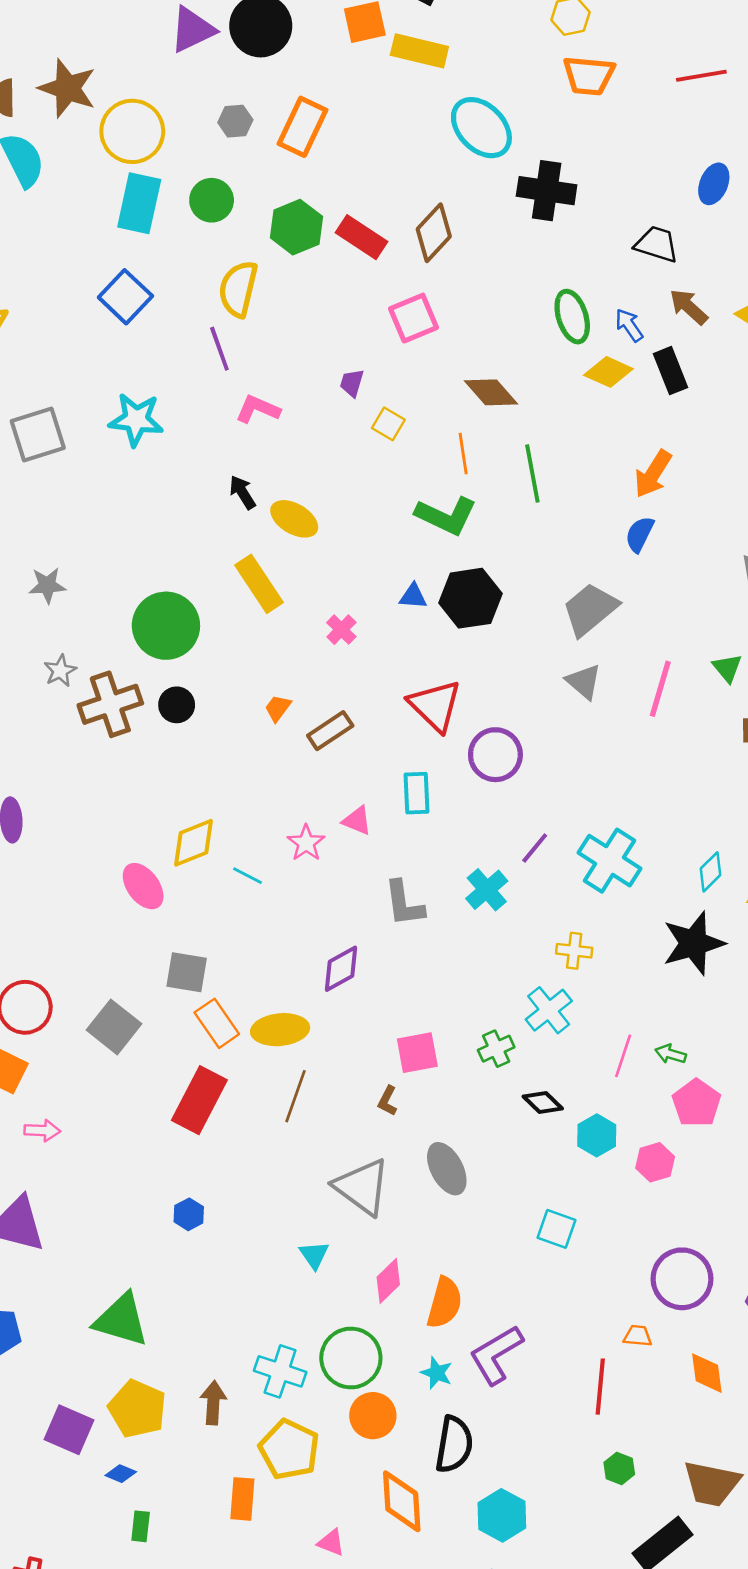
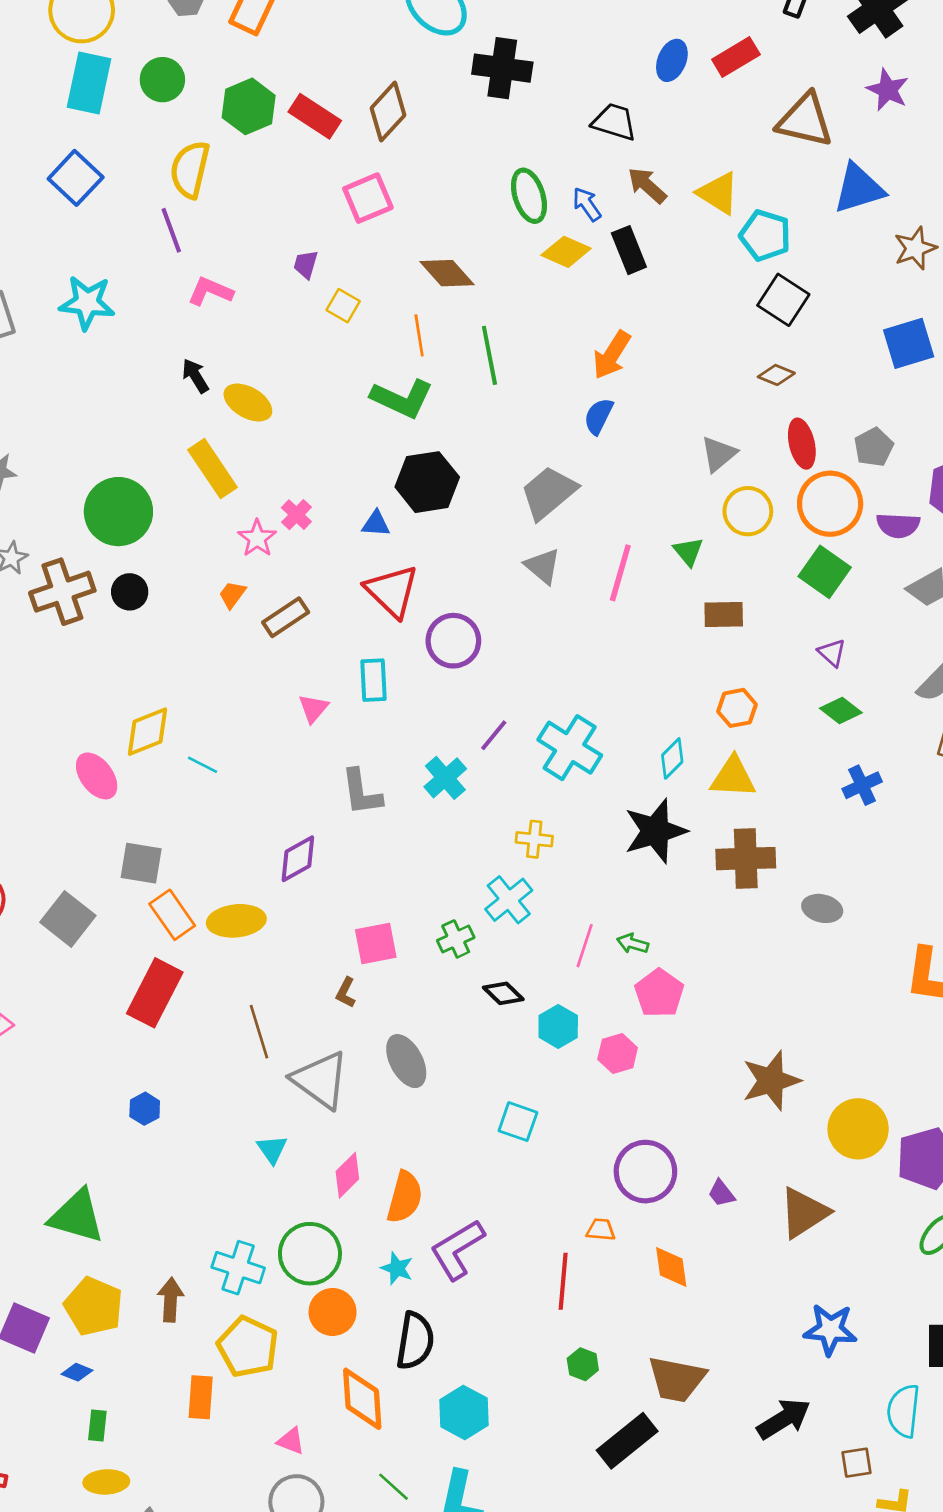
blue triangle: (413, 596) -> (376, 524), moved
pink triangle: (357, 821) -> (313, 708), turned 48
pink star: (306, 843) -> (257, 538), moved
brown line: (295, 1096) -> (259, 1032), moved, turned -36

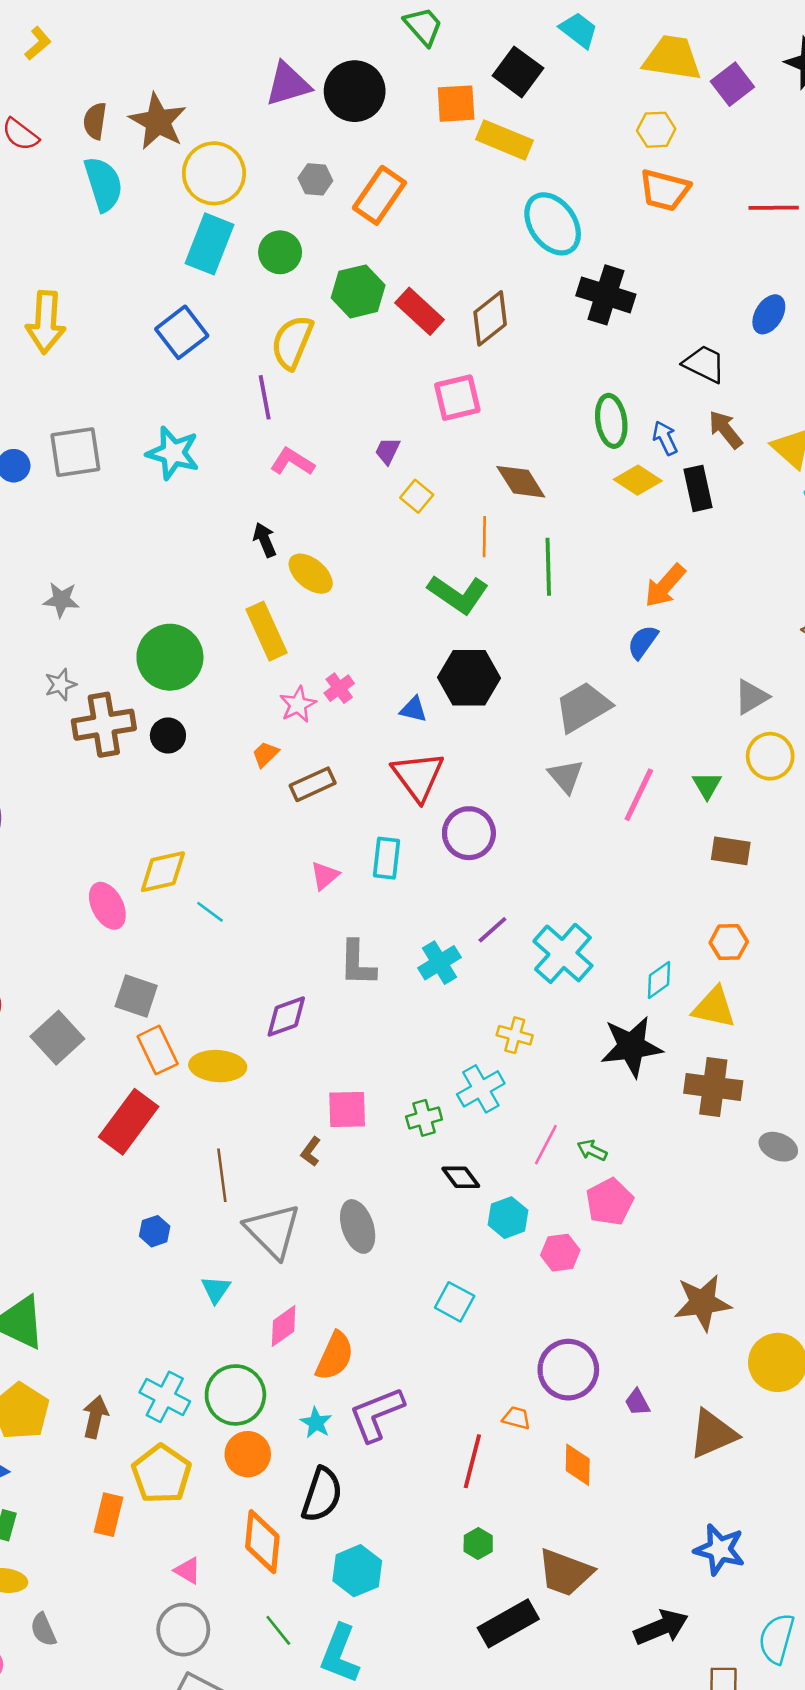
blue hexagon: (145, 1109) -> (155, 1231), moved

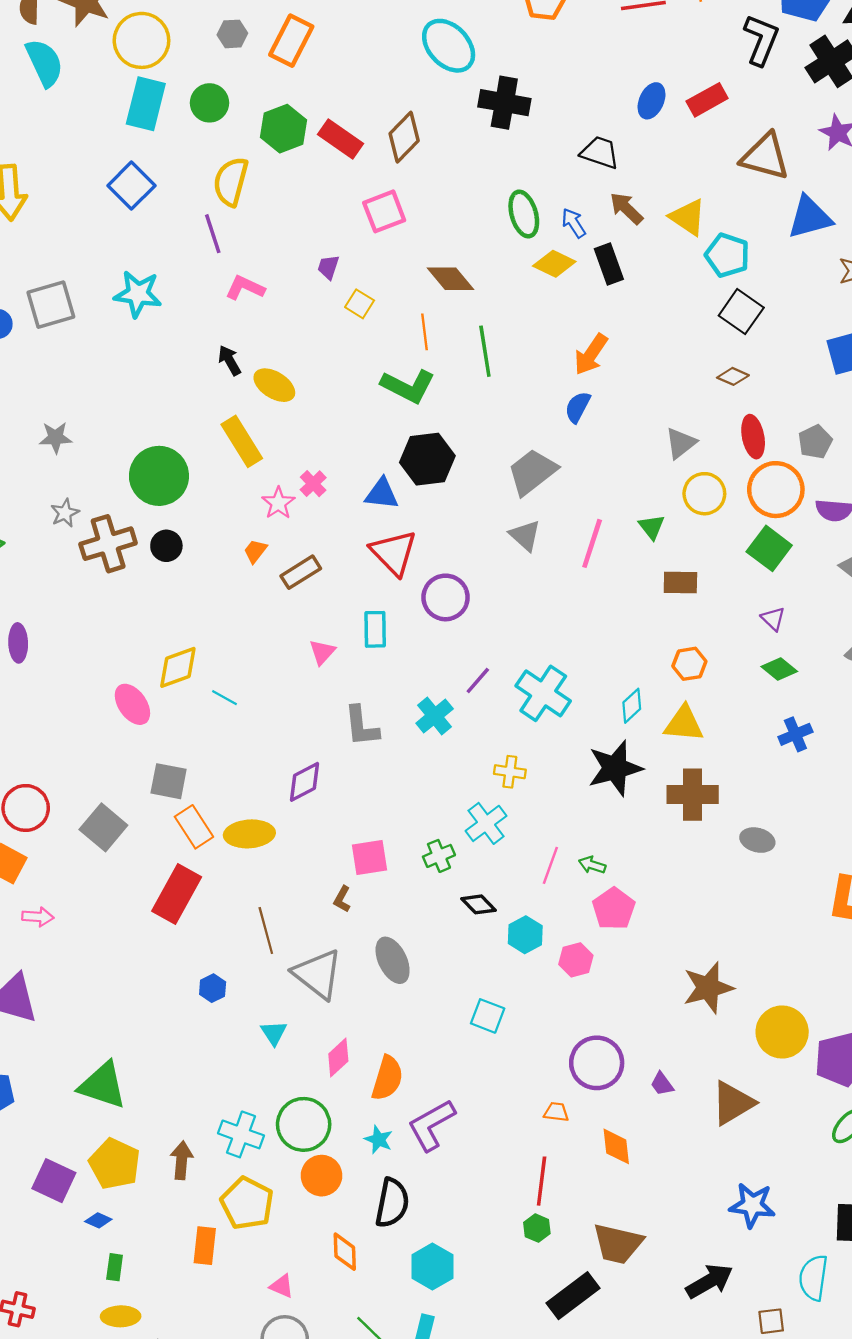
blue triangle: (413, 709) -> (382, 494), size x1.4
red line: (472, 1461) -> (542, 1181), moved
orange diamond: (262, 1542) -> (345, 1252), size x0.7

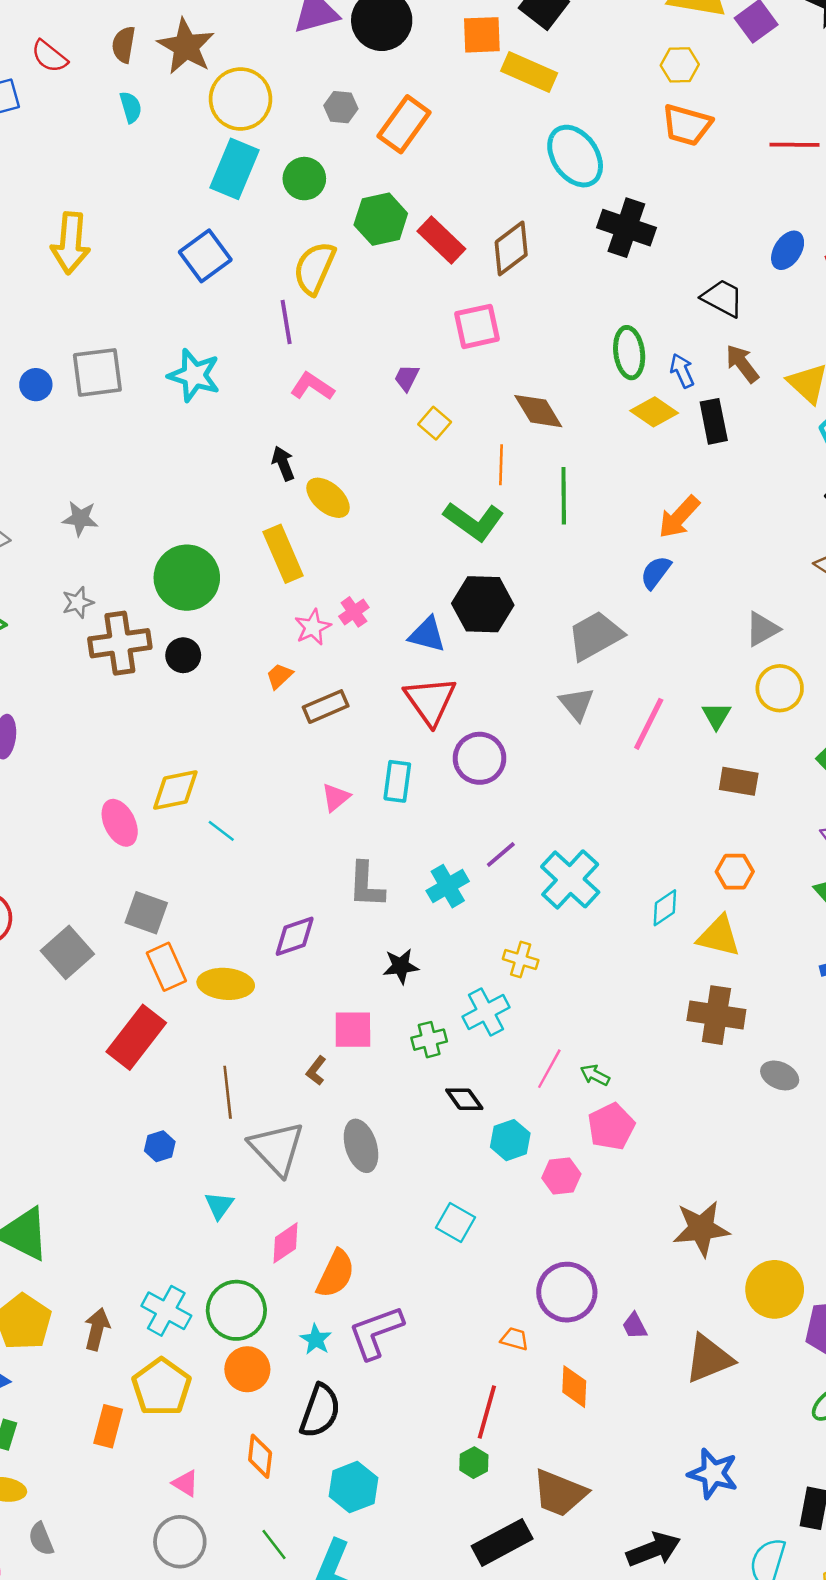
cyan semicircle: (44, 63) -> (131, 107), size x0.6
black star: (615, 768) -> (401, 966), moved, size x0.6

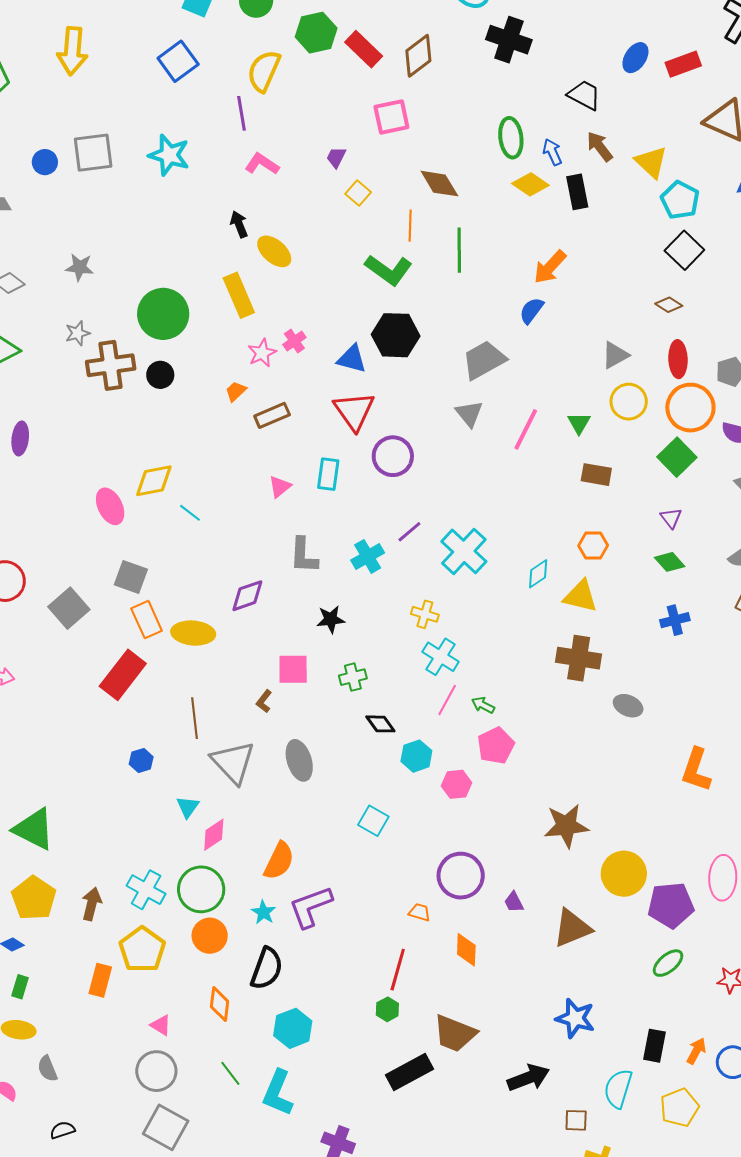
cyan cross: (486, 1012) -> (441, 657), moved, turned -30
pink diamond: (286, 1243) -> (214, 835), moved

